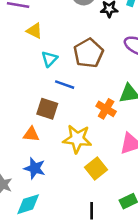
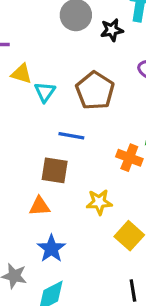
cyan triangle: (49, 59) -> (45, 92), moved
yellow star: (77, 139) -> (99, 202), size x0.7
blue star: (35, 168) -> (51, 249), turned 30

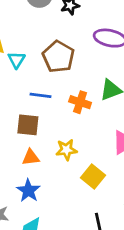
orange cross: (129, 158) -> (80, 102), moved
orange triangle: (40, 206) -> (31, 157), moved

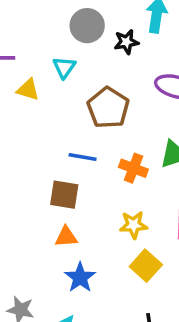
cyan triangle: (17, 60) -> (64, 67), moved
yellow star: (66, 150) -> (134, 225), moved
blue star: (28, 191) -> (80, 277), moved

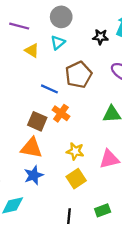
gray circle: (87, 26) -> (61, 17), moved
blue line: (83, 157) -> (49, 89), moved
orange cross: (133, 168) -> (61, 113), moved
orange triangle: (66, 237) -> (32, 148), size x1.5

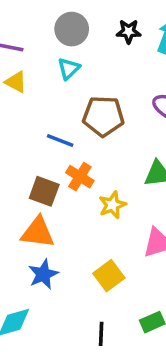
black star: (100, 37) -> (129, 31), moved
yellow triangle: (32, 50) -> (16, 82), moved
brown pentagon: (78, 75) -> (103, 116), turned 30
yellow star: (75, 151) -> (112, 205), moved, turned -30

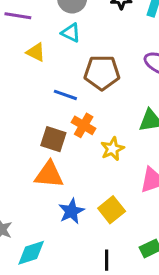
cyan triangle: (69, 69) -> (71, 33), turned -48
yellow triangle: (16, 82) -> (36, 52), moved
blue star: (43, 274) -> (71, 211), moved

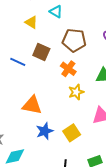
blue line: (65, 95) -> (18, 62), moved
orange cross: (84, 125) -> (68, 69), moved
brown square: (53, 139) -> (41, 52), moved

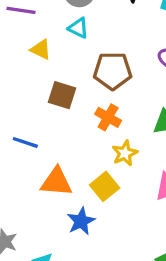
blue line: (18, 62) -> (25, 142), moved
yellow square: (72, 133) -> (105, 186), moved

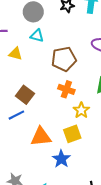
brown square: (62, 95) -> (25, 95), moved, turned 30
blue line: (25, 142) -> (16, 115), turned -35
yellow square: (105, 186) -> (72, 134), turned 30

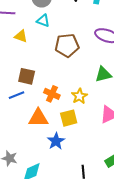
orange cross: (66, 89) -> (52, 94), moved
brown square: (25, 95) -> (27, 76), turned -30

